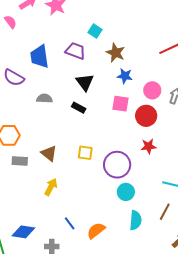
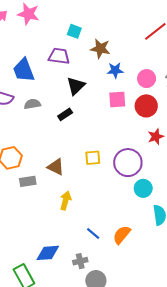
black triangle: (85, 82) -> (76, 86), turned 36
gray semicircle: (44, 98) -> (32, 104), moved
black rectangle: (79, 108) -> (65, 114), moved, turned -48

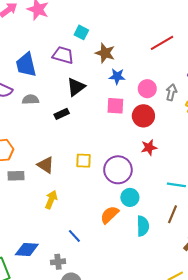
orange semicircle: (122, 235) -> (110, 215), moved

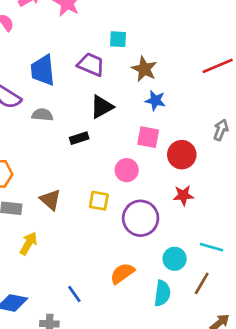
cyan square: (81, 32) -> (118, 39), turned -32
pink circle: (147, 89) -> (127, 170), moved
cyan circle: (130, 197) -> (175, 259), moved
yellow arrow: (51, 200) -> (29, 243), moved

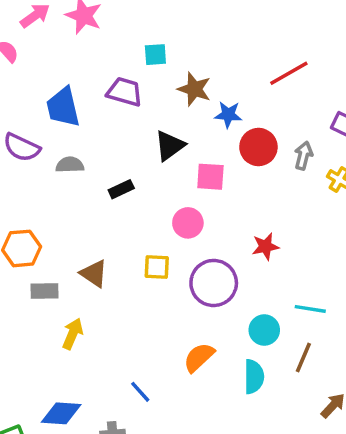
blue star: (155, 100) -> (228, 115), moved
black triangle: (102, 107) -> (170, 146), moved
red circle: (182, 155) -> (258, 147), moved

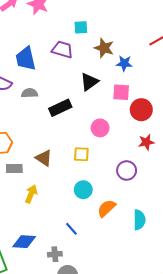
red circle: (258, 147) -> (141, 110), moved
pink square: (210, 177) -> (121, 92), moved
black rectangle: (121, 189) -> (60, 108), size x1.5
purple circle: (214, 283) -> (127, 170), moved, size x0.7
cyan circle: (264, 330) -> (83, 190), moved

